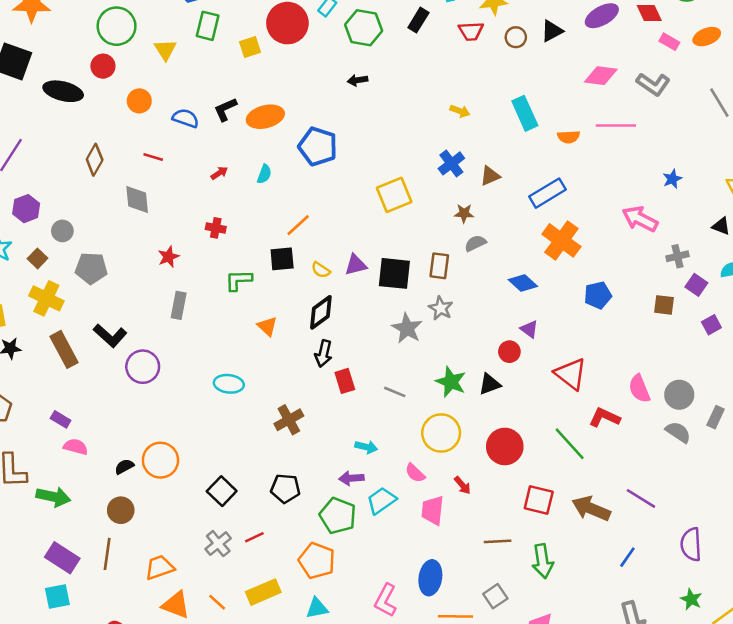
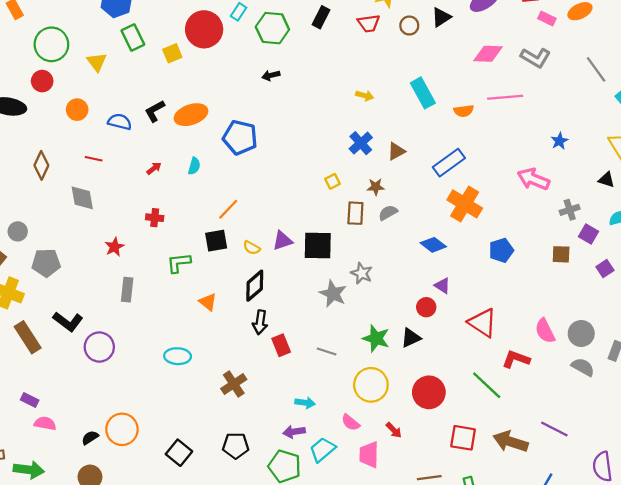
green rectangle: (208, 26) -> (133, 38), turned -35
yellow square: (394, 195) -> (333, 181), moved, size x0.5
brown rectangle: (439, 266) -> (355, 213), moved

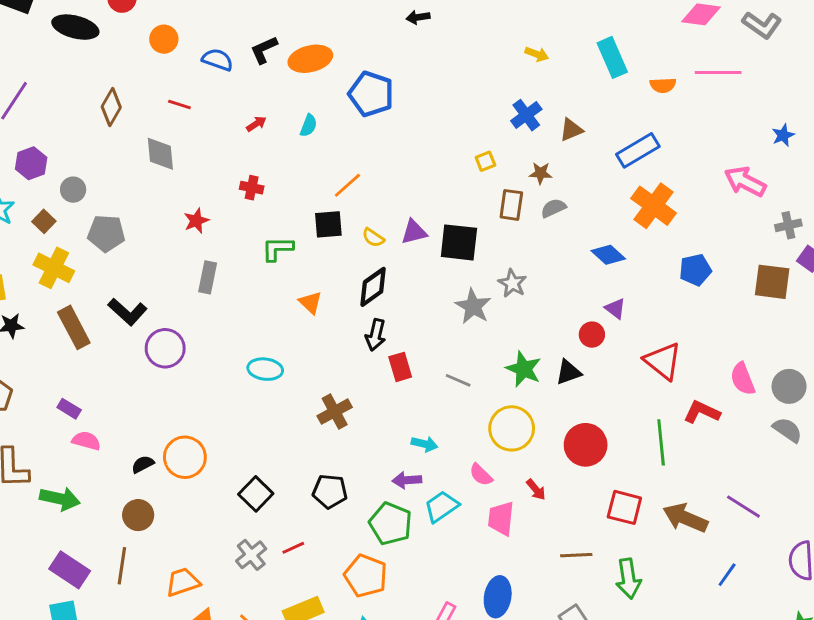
brown square: (561, 254) -> (772, 282), size x1.5
green line: (487, 385) -> (661, 442), turned 36

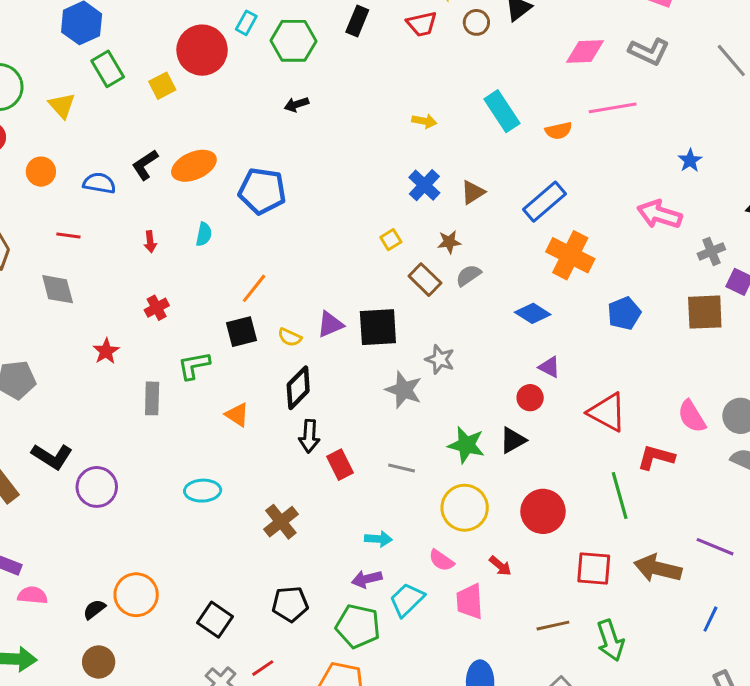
red arrow: (256, 124) -> (150, 242), turned 126
red cross: (252, 188) -> (157, 308), turned -30
brown rectangle: (511, 205) -> (425, 280), turned -44
gray rectangle: (208, 277) -> (152, 398), moved

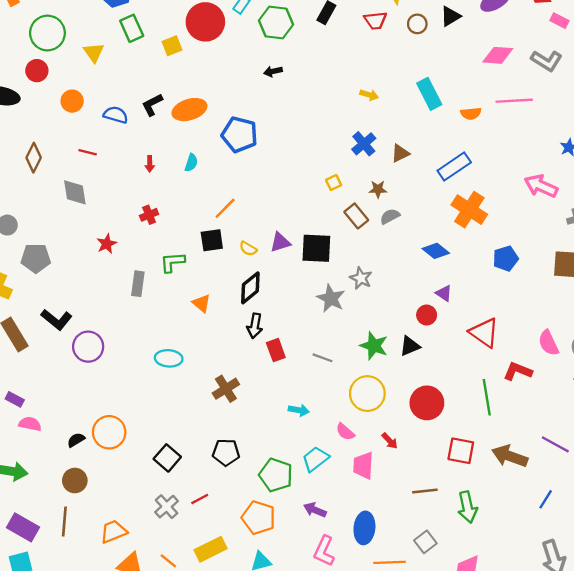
purple arrow: (367, 579) -> (315, 510), moved, turned 30

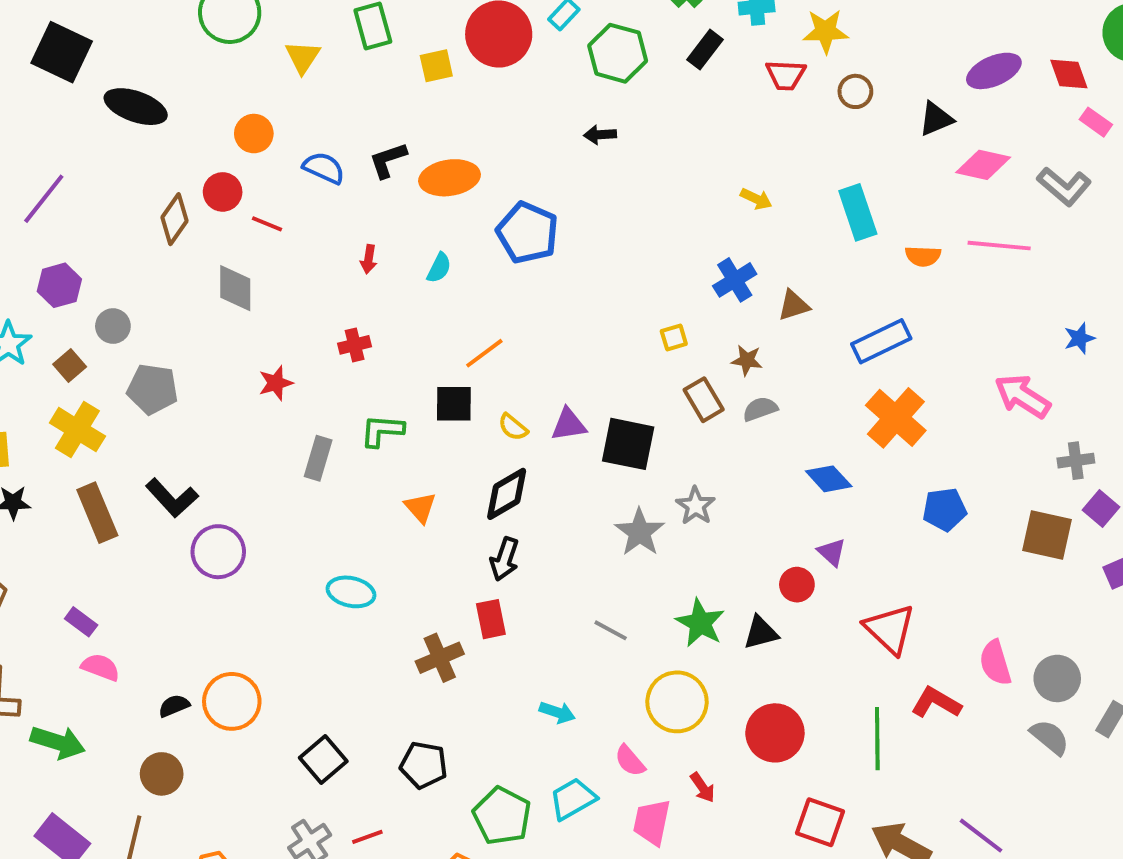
black triangle: (450, 16) -> (936, 119), moved
red circle: (37, 71) -> (223, 192), moved
red rectangle: (276, 350) -> (491, 619), moved

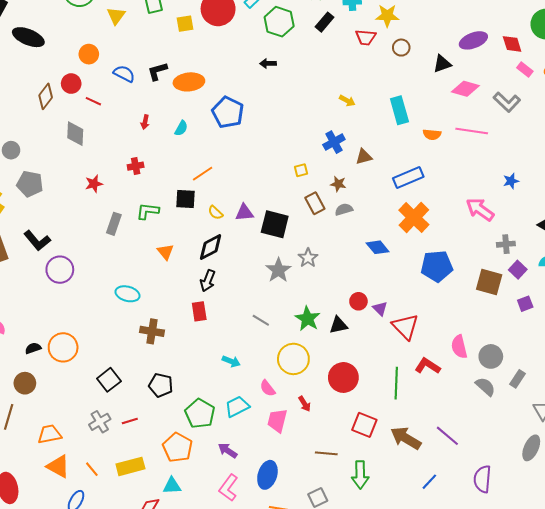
blue pentagon: (945, 510) -> (437, 266), size x1.4
purple triangle: (832, 552) -> (380, 309), moved
brown cross: (440, 658) -> (152, 331), moved, turned 30

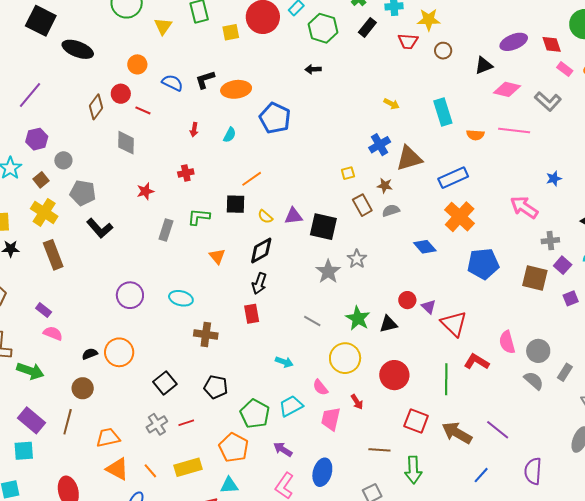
brown triangle: (364, 157) -> (409, 158), size x1.6
black L-shape: (37, 241) -> (100, 228), moved
purple circle: (60, 270) -> (130, 295), moved

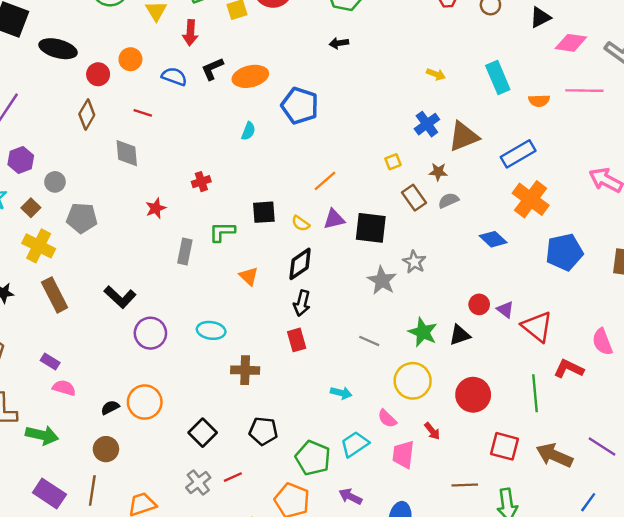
red circle: (121, 94) -> (98, 74), moved
red arrow: (194, 130) -> (190, 33), moved, size x1.5
orange line: (252, 179) -> (325, 181), moved
black L-shape: (100, 228) -> (120, 297), moved

